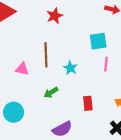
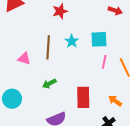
cyan star: (70, 68) -> (72, 41), moved
red rectangle: (88, 103) -> (83, 97), size x1.5

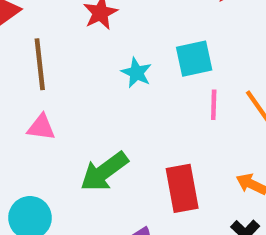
brown line: (48, 47) -> (40, 64), moved
green arrow: (49, 84) -> (104, 172), size x1.6

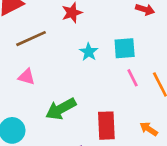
brown line: (40, 64) -> (31, 39), turned 64
pink line: (214, 105) -> (132, 78), turned -36

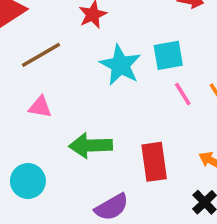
cyan star: (89, 52) -> (120, 65), size x1.6
green arrow: (61, 109) -> (91, 145), turned 32

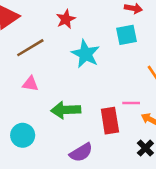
cyan square: (168, 55) -> (126, 35), moved
pink line: (183, 94) -> (131, 103), moved, turned -56

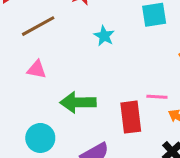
cyan star: (86, 54) -> (104, 36), size x0.6
cyan circle: (23, 135) -> (40, 138), moved

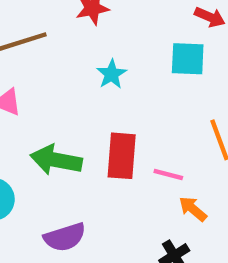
red rectangle: (131, 117) -> (122, 156), moved

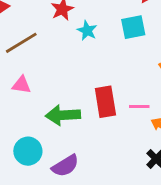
cyan star: (112, 74) -> (87, 31), moved
purple semicircle: (65, 237) -> (65, 166), moved

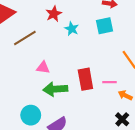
pink triangle: (21, 85) -> (43, 67), moved

